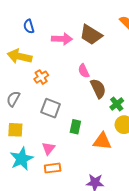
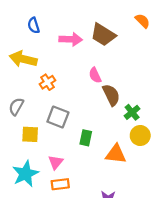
yellow square: (15, 130) -> (30, 134), moved

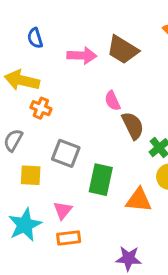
orange cross: (47, 82) -> (41, 108), moved, turned -35
green rectangle: (86, 138) -> (101, 180), size x1.5

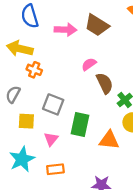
blue semicircle: (35, 38) -> (30, 16), size x1.5
pink semicircle: (112, 101) -> (89, 64), turned 80
pink triangle: (63, 210) -> (51, 139), moved

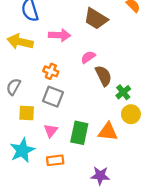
pink arrow: (65, 30) -> (60, 35), moved
orange cross: (34, 70) -> (51, 71), moved
green rectangle: (80, 125) -> (79, 133), moved

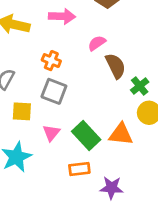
green rectangle: (79, 133) -> (86, 136), turned -55
orange rectangle: (55, 160) -> (79, 169), moved

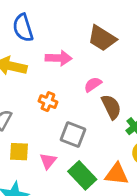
gray square: (54, 91) -> (73, 135), moved
pink triangle: (51, 133) -> (48, 161), moved

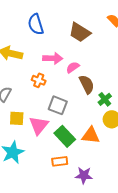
blue semicircle: (23, 28) -> (36, 24), moved
pink arrow: (59, 58) -> (53, 58), moved
pink triangle: (48, 161) -> (39, 125), size x1.5

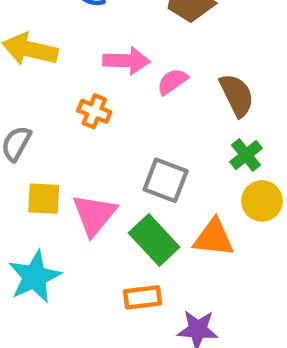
brown semicircle: (87, 84) -> (237, 95), moved
gray square: (58, 105) -> (166, 180), moved

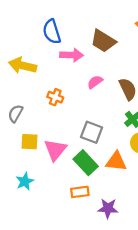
pink arrow: (126, 61) -> (72, 55), moved
cyan star: (35, 277) -> (25, 181), size x0.7

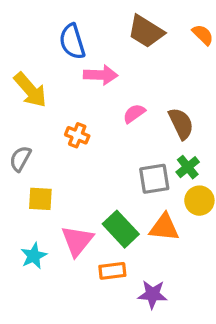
brown trapezoid: (103, 41) -> (146, 31), moved
yellow arrow: (22, 66) -> (30, 90), turned -144
gray square: (92, 132) -> (154, 179), moved, turned -30
pink triangle: (55, 150) -> (77, 241), moved

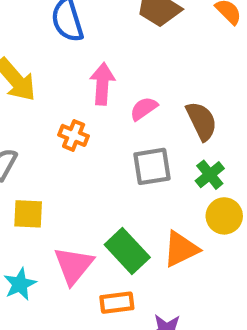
pink arrow: (101, 75) -> (102, 84), moved, turned -88
gray square: (154, 179) -> (152, 166), moved
orange triangle: (164, 227) -> (181, 249), turned -32

